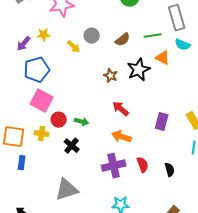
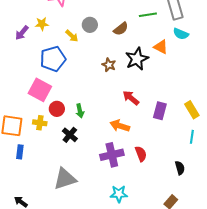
green line: (153, 36) -> (148, 15), moved
blue pentagon: (37, 70) -> (53, 59), moved
red arrow: (121, 109) -> (131, 98), moved
green arrow: (82, 122) -> (80, 111), turned 64
black semicircle: (170, 170) -> (180, 168), moved

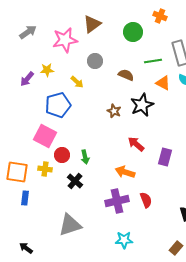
gray circle: (90, 25) -> (95, 61), moved
brown semicircle: (121, 29) -> (126, 75), turned -119
orange triangle: (161, 47) -> (163, 83), moved

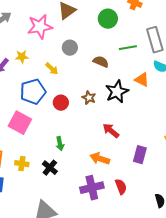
orange triangle: (163, 83) -> (142, 80), moved
red circle: (62, 155) -> (61, 103), moved
purple rectangle: (165, 157) -> (140, 155), moved
yellow cross: (45, 169) -> (22, 164), moved

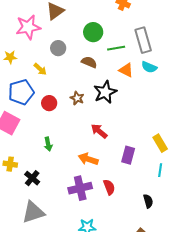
green circle: (108, 19) -> (93, 32), moved
orange triangle: (142, 80) -> (126, 70), moved
black cross: (50, 168) -> (32, 178), moved

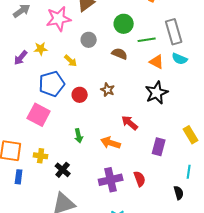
black star: (105, 92) -> (157, 93), moved
orange arrow: (88, 159) -> (111, 143), moved
cyan line: (160, 170) -> (189, 172), moved

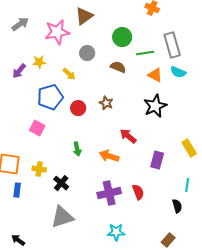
pink square: (39, 115) -> (37, 128), size x0.7

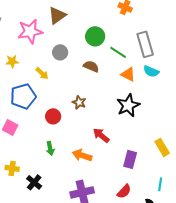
green line: (145, 53) -> (118, 52), turned 42
red circle: (78, 108) -> (53, 116), moved
red semicircle: (138, 192) -> (124, 191), moved, turned 63

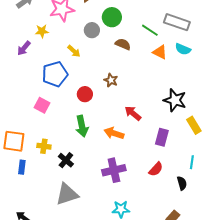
green circle: (95, 36) -> (112, 17), moved
gray rectangle: (145, 44) -> (177, 22), turned -55
yellow star: (12, 61) -> (42, 31), moved
black star: (128, 105) -> (175, 100), moved, turned -30
green arrow: (50, 148) -> (82, 126), size x1.5

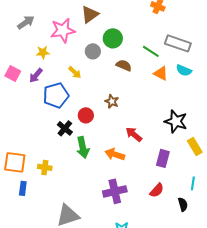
purple arrow: (24, 48) -> (36, 75), moved
pink square: (42, 105) -> (13, 73), moved
black cross: (66, 160) -> (65, 128), moved

